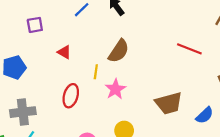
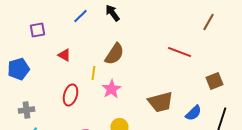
gray cross: (23, 112) -> (26, 110), size x0.7

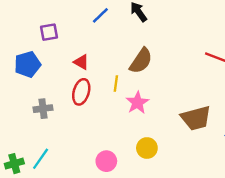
blue pentagon: (18, 69) -> (27, 64), moved
red ellipse: (70, 95) -> (81, 92), moved
gray cross: (26, 110) -> (43, 109), moved

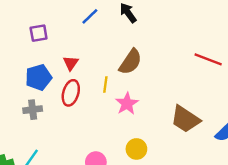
red triangle: (81, 62) -> (71, 63), turned 35
blue pentagon: (27, 64) -> (39, 77), moved
brown trapezoid: (196, 118) -> (185, 119), turned 48

